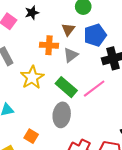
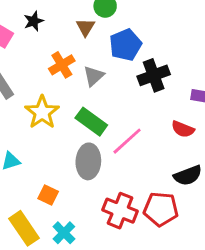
brown triangle: (68, 29) -> (85, 27), moved
orange cross: (49, 45) -> (62, 65), turned -30
pink line: (94, 89) -> (127, 141), moved

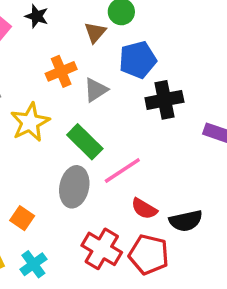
black star: (34, 21) -> (37, 16), turned 30
red semicircle: (183, 129) -> (144, 209), moved

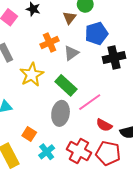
cyan cross: (33, 264) -> (47, 152), moved

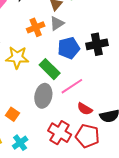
blue pentagon: (96, 33) -> (69, 48), moved
gray triangle: (71, 53) -> (57, 23), moved
yellow star: (32, 75) -> (17, 57), turned 30
cyan cross: (47, 152) -> (20, 143), moved

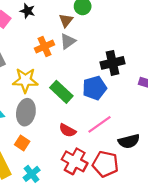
blue pentagon: (69, 48) -> (95, 88), moved
pink line: (72, 86) -> (99, 124), moved
gray ellipse: (43, 96) -> (26, 112), moved
red semicircle: (85, 109) -> (67, 130), moved

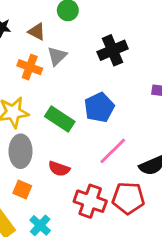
brown triangle: (66, 20) -> (37, 32), moved, turned -32
orange cross: (45, 46) -> (30, 67), turned -36
black cross: (113, 63) -> (113, 50), moved
red semicircle: (67, 130) -> (59, 169), moved

